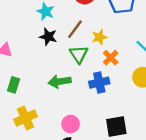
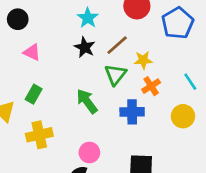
green arrow: (60, 82) -> (87, 101), turned 50

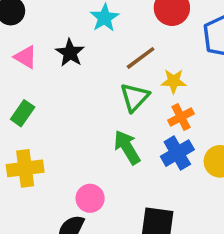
black star: (85, 47) -> (70, 53), moved
green arrow: (87, 101) -> (127, 147), moved
blue cross: (132, 112) -> (177, 153), moved, turned -35

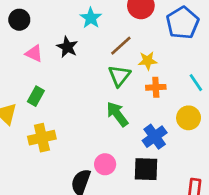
orange cross: (181, 117) -> (156, 87), turned 30
blue cross: (177, 153) -> (155, 137), moved
pink circle: (90, 198) -> (105, 164), moved

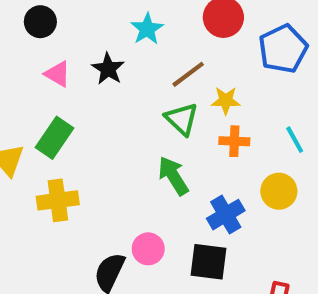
green triangle: (119, 76) -> (182, 119), turned -30
green rectangle: (36, 96) -> (55, 138), size x1.4

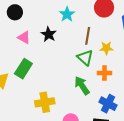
brown line: (188, 74) -> (88, 36), turned -42
orange cross: (234, 141) -> (104, 73), moved
yellow cross: (58, 200) -> (45, 102), moved
blue cross: (226, 215) -> (108, 104), turned -30

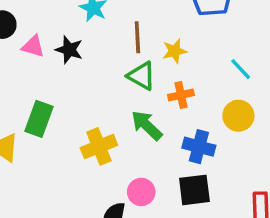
pink triangle: (24, 38) -> (33, 46), moved
yellow cross: (45, 102) -> (99, 146), moved

